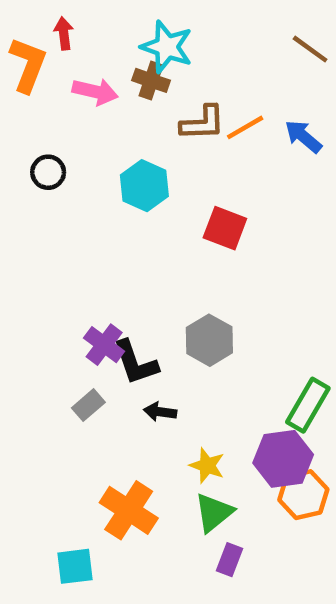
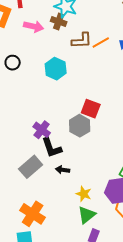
red square: (225, 228) -> (91, 109), moved
gray hexagon: (209, 340) -> (80, 126), moved
purple cross: (104, 345) -> (42, 130), moved
gray rectangle: (88, 405) -> (31, 167), size x1.6
orange cross: (129, 510) -> (33, 214), moved

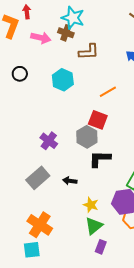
orange line: (101, 43) -> (108, 92), moved
black L-shape: (52, 148) -> (100, 159), moved, turned 110

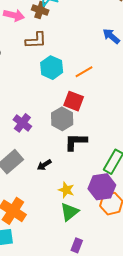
brown L-shape: (89, 52) -> (36, 40), moved
cyan hexagon: (63, 80) -> (52, 68), moved
black arrow: (70, 181) -> (44, 165), turned -40
purple rectangle: (101, 247) -> (77, 245), moved

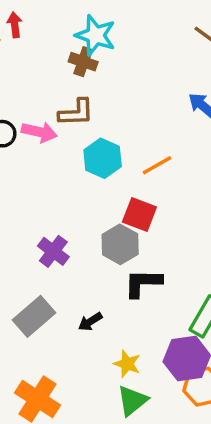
pink arrow: (14, 15) -> (39, 132), moved

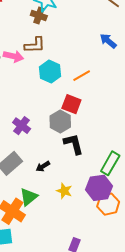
black L-shape: (143, 283) -> (74, 144), turned 75
green triangle: (132, 401) -> (29, 197), moved

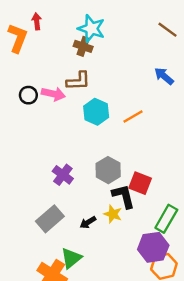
red square: (71, 104) -> (140, 183), moved
yellow star: (64, 191) -> (113, 214), moved

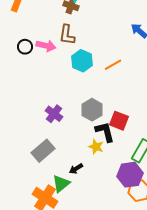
brown L-shape: (78, 81) -> (67, 35), turned 100
black arrow: (88, 222) -> (76, 169), moved

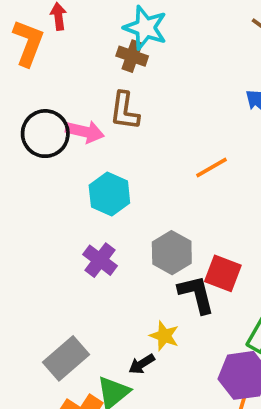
black circle: (25, 47) -> (45, 134), size x1.6
cyan hexagon: (82, 61) -> (109, 194), moved
yellow star: (96, 147) -> (164, 336), moved
gray rectangle: (43, 151) -> (66, 358), moved

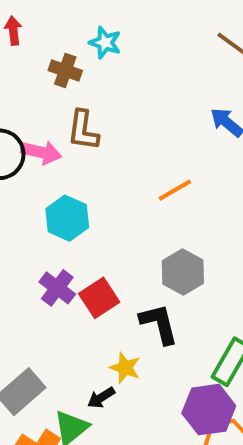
cyan star: (145, 28) -> (105, 43), size x0.7
brown cross: (132, 56) -> (65, 71), moved
gray hexagon: (172, 253) -> (183, 272), moved
red square: (223, 273) -> (99, 298), moved, turned 36

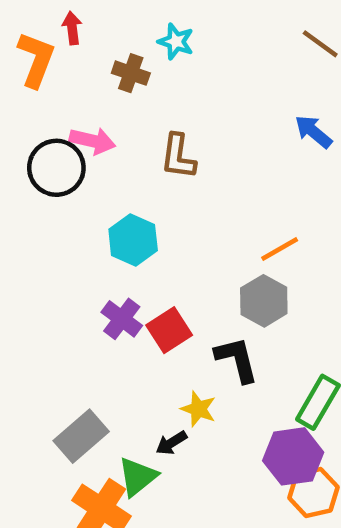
brown L-shape: (83, 130) -> (178, 157), moved
pink arrow: (41, 152) -> (92, 141), moved
orange line: (175, 190) -> (280, 249), moved

